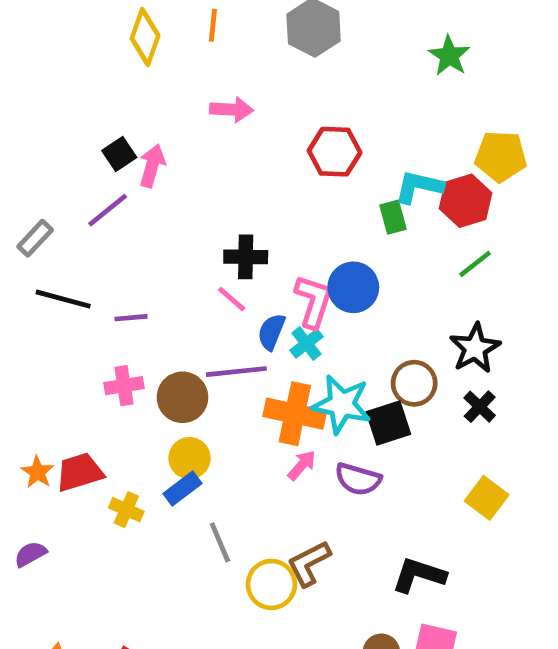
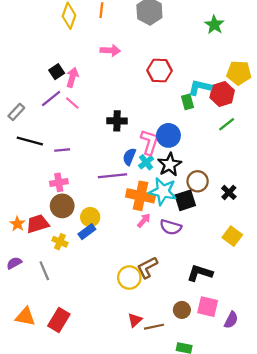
pink line: (232, 299) -> (72, 103), moved
black star: (475, 348) -> (170, 165), moved
brown circle: (182, 397) -> (62, 206), moved
gray line: (220, 542) -> (44, 271), moved

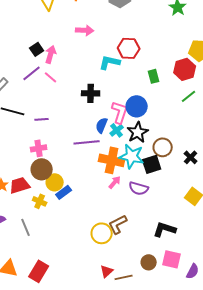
cyan L-shape: (200, 87) -> (110, 62), moved
yellow circle: (90, 217) -> (55, 182), moved

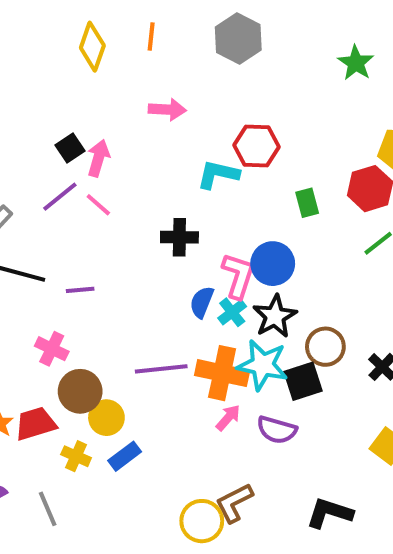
purple line: (87, 142) -> (161, 369), moved
pink cross: (39, 148) -> (52, 349), moved, turned 35
blue rectangle: (64, 192) -> (125, 456), moved

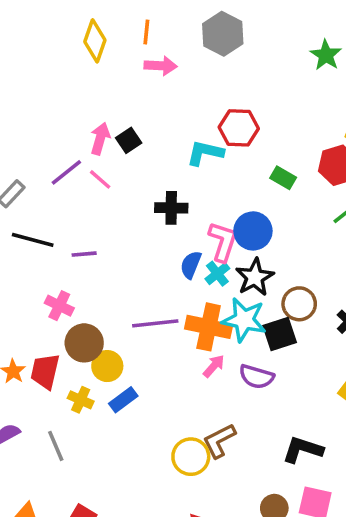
pink arrow: (167, 109) -> (161, 66), moved
black square: (70, 148) -> (129, 140), moved
green rectangle: (307, 203) -> (283, 178), turned -45
red trapezoid: (36, 424) -> (45, 371), turned -60

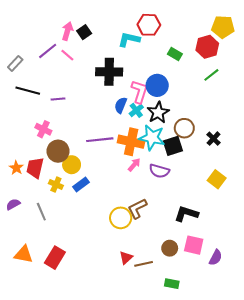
black cross: (171, 208) -> (109, 72), size x1.4

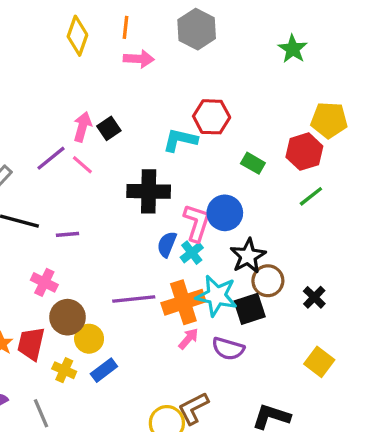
black star: (158, 113) -> (248, 256), moved
orange cross: (131, 142) -> (183, 302), turned -30

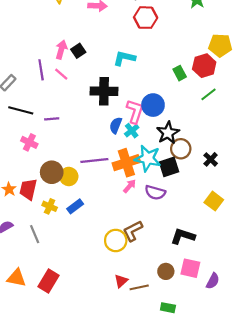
red hexagon: (212, 117) -> (146, 18), moved
purple line: (51, 158) -> (41, 70), turned -60
green rectangle: (253, 163) -> (180, 73), moved, turned 32
pink cross: (44, 282) -> (29, 142), moved
yellow circle: (89, 339) -> (69, 176), moved

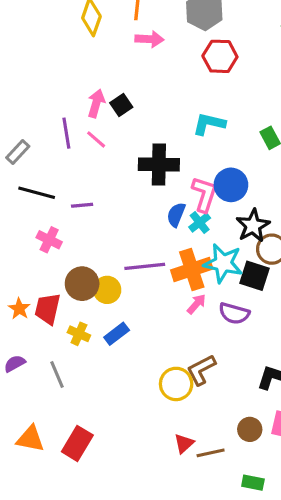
cyan L-shape: (124, 58) -> (209, 124), moved
black square: (169, 167) -> (254, 276), turned 36

